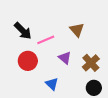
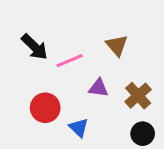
purple triangle: (65, 58) -> (98, 88), turned -32
red circle: (28, 61) -> (45, 108), moved

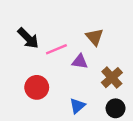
purple triangle: (98, 88) -> (80, 62), moved
blue triangle: (79, 128) -> (77, 106), moved, turned 35

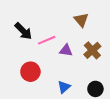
brown triangle: (95, 37) -> (81, 20), moved
brown cross: (112, 78) -> (92, 50), moved

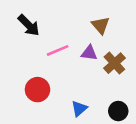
black arrow: (23, 31) -> (29, 25), moved
purple triangle: (66, 50) -> (89, 53), moved

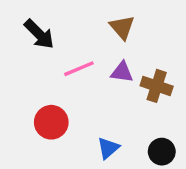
brown triangle: (101, 25) -> (122, 27), moved
brown cross: (114, 63) -> (157, 86), turned -30

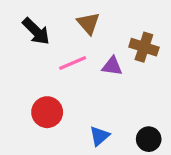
brown triangle: (122, 27) -> (88, 23), moved
brown cross: (157, 86) -> (144, 47), moved

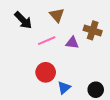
red circle: (47, 112) -> (46, 72), moved

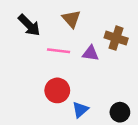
pink line: (47, 41) -> (59, 51), turned 30

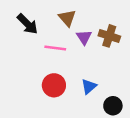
purple triangle: (91, 53) -> (84, 37), moved, turned 49
blue triangle: (80, 110) -> (89, 86), moved

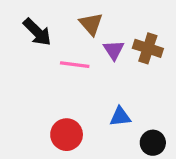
red circle: (54, 85) -> (67, 135), moved
blue triangle: (89, 86) -> (120, 117), turned 35

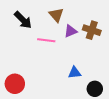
purple triangle: (114, 50) -> (71, 31), turned 40
red circle: (67, 135) -> (15, 84), moved

